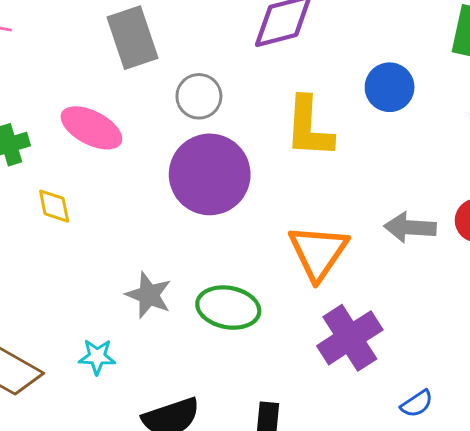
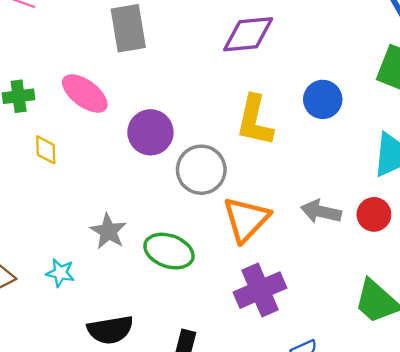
gray circle: (199, 96) -> (201, 170), moved, size x1.4
purple circle: (210, 174) -> (150, 132), moved, size x0.7

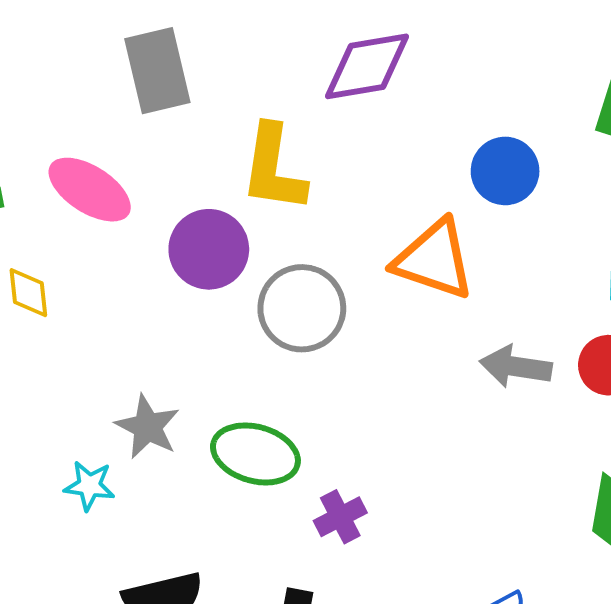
yellow L-shape: (255, 121) -> (274, 169), moved
orange triangle: (246, 219) -> (434, 260), moved, turned -51
cyan star: (60, 273) -> (89, 486), moved
purple cross: (260, 290) -> (340, 517), moved, size x0.6

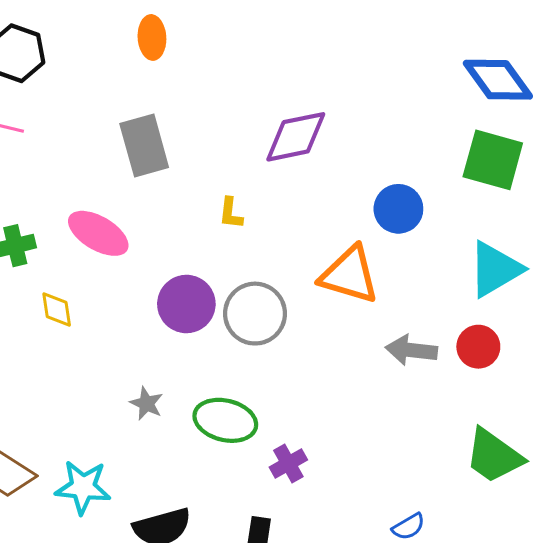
yellow L-shape: (274, 169) -> (231, 213), size x0.5
purple circle: (209, 249) -> (186, 304), moved
gray star: (147, 427) -> (146, 404), size x0.7
cyan star: (89, 486) -> (83, 487), moved, size x1.5

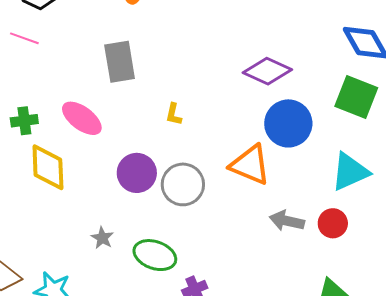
purple diamond: (296, 137) -> (267, 71), moved, turned 30
blue circle: (398, 209) -> (288, 123), size x1.4
yellow diamond: (57, 310) -> (48, 167), size x1.8

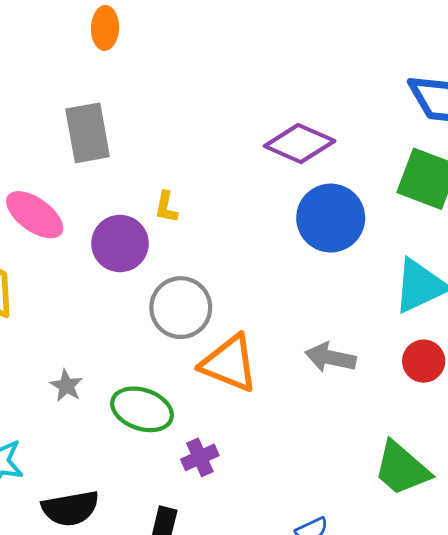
orange triangle: (250, 165) -> (229, 363), moved
purple circle: (137, 173) -> (120, 244), moved
red circle: (333, 223) -> (424, 361), moved

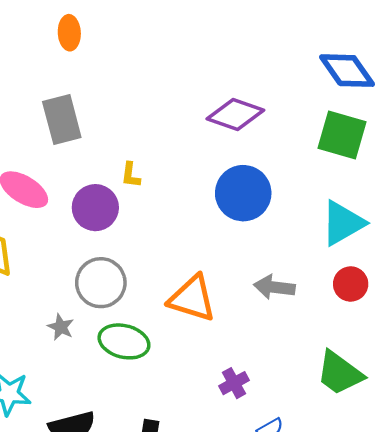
blue circle: (331, 218) -> (243, 193), moved
gray circle: (181, 308) -> (101, 283), moved
purple cross: (200, 457) -> (234, 383), moved

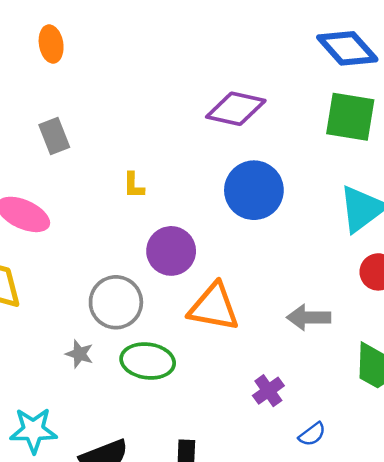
gray rectangle: (62, 119) -> (54, 136), size x0.7
purple circle: (95, 208) -> (171, 251), moved
gray arrow: (274, 287) -> (309, 317), moved

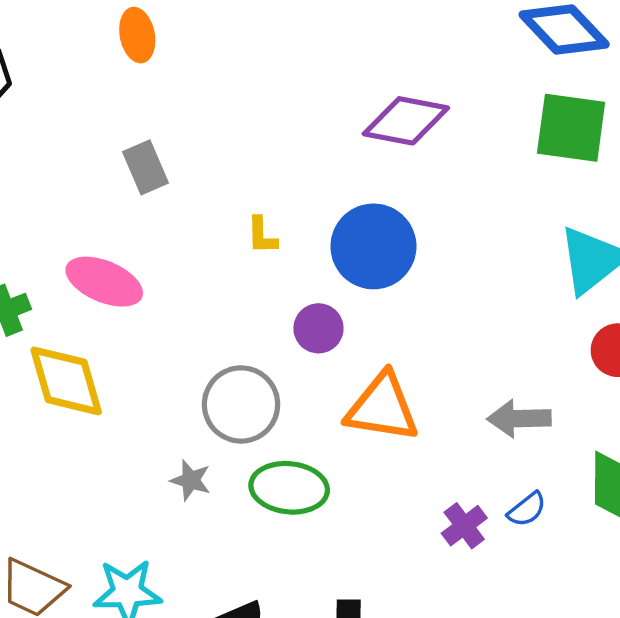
blue circle: (254, 190) -> (373, 246), moved
purple circle: (171, 251) -> (318, 328), size x0.7
blue semicircle: (312, 434) -> (527, 509), moved

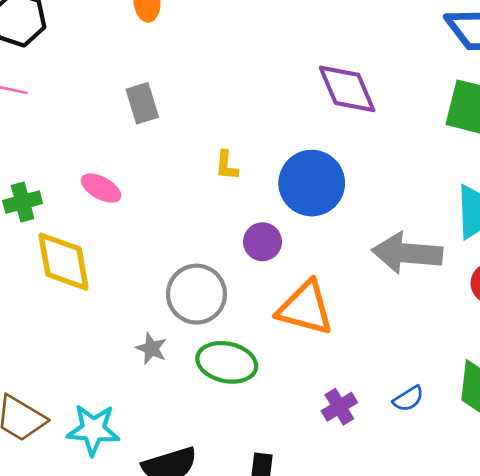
purple diamond: (406, 121) -> (347, 89), turned 50
pink ellipse: (104, 282) -> (101, 188), size x0.7
gray arrow: (519, 419) -> (407, 253), moved, size x1.4
purple cross: (464, 526) -> (339, 407), moved

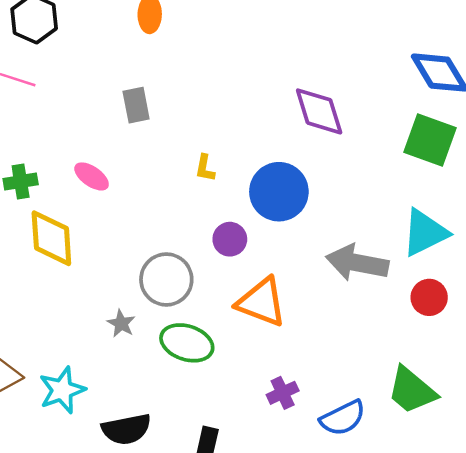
blue semicircle: (408, 399) -> (343, 418), moved, size x1.6
cyan star: (93, 430) -> (62, 390), turned -30

